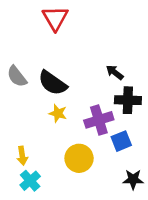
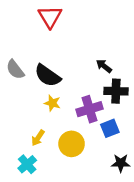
yellow arrow: (22, 156) -> (38, 138), moved, turned 42

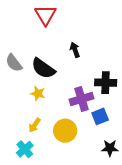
black arrow: (104, 66) -> (75, 50), moved, turned 32
yellow star: (52, 103) -> (38, 94), moved

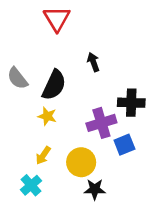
black semicircle: (43, 68) -> (54, 85), turned -100
black star: (110, 148) -> (95, 189), moved

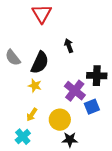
purple cross: (101, 123) -> (75, 91), turned -35

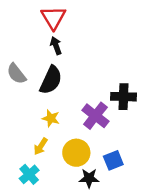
black arrow: (69, 46) -> (56, 46), moved
yellow star: (35, 86) -> (51, 118), moved
blue square: (92, 107) -> (113, 160), moved

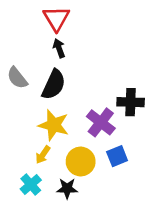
yellow star: (51, 118) -> (54, 125), size x1.6
blue square: (113, 160) -> (117, 156), moved
black star: (89, 178) -> (67, 188), moved

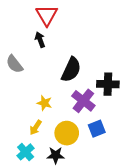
black arrow: (59, 48) -> (40, 40), moved
black semicircle: (54, 85) -> (71, 70), moved
yellow star: (54, 125) -> (44, 103), size x0.6

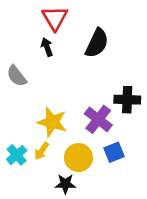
black semicircle: (71, 70) -> (97, 43), moved
yellow star: (44, 103) -> (52, 122), size x1.6
cyan cross: (26, 152) -> (17, 155), moved

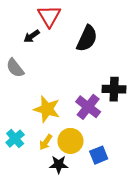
black arrow: (47, 47) -> (32, 36), moved, turned -105
yellow arrow: (42, 151) -> (46, 142), moved
blue square: (114, 152) -> (99, 155), moved

